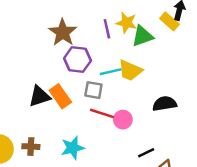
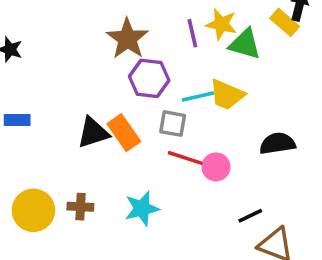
green triangle: (142, 36) -> (245, 44), turned 35

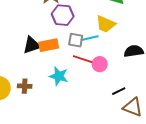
cyan line: (198, 96) -> (90, 38), moved
orange rectangle: (124, 133) -> (49, 45), turned -66
cyan star: (142, 209) -> (59, 76), moved, turned 30

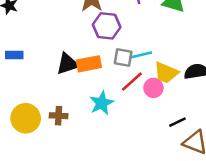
yellow trapezoid: (106, 24) -> (166, 73), moved
red line: (83, 59) -> (132, 82), turned -60
cyan star: (59, 76) -> (102, 103), turned 30

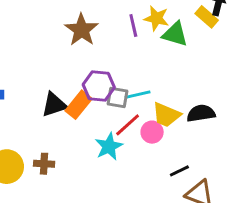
purple hexagon: (107, 26) -> (99, 86), moved
orange rectangle: (89, 64) -> (79, 105), turned -40
cyan star: (102, 103) -> (109, 146), moved

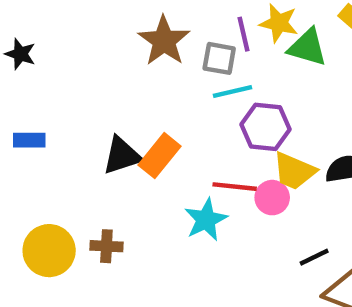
purple hexagon: (99, 86) -> (266, 127), moved
cyan line: (138, 95) -> (232, 92), moved
gray square: (117, 97) -> (219, 58), moved
red line: (128, 125) -> (235, 187), turned 48

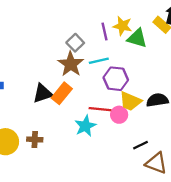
brown star: (164, 41) -> (71, 64), moved
gray square: (219, 58) -> (75, 43), moved, turned 36

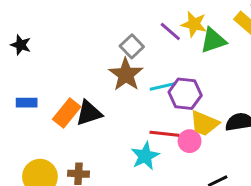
purple line: (104, 31) -> (170, 32), turned -36
green triangle: (137, 38) -> (213, 40), turned -35
cyan line: (99, 61) -> (163, 86), moved
orange rectangle: (62, 93) -> (67, 113), moved

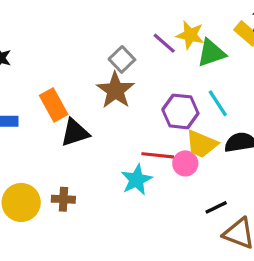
cyan line: (163, 86) -> (218, 103), moved, turned 70
orange rectangle: (67, 113) -> (54, 105), moved, turned -68

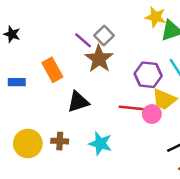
purple line: (164, 43) -> (83, 40), moved
black triangle: (75, 133) -> (78, 102), moved
cyan star: (137, 180) -> (100, 143), moved, turned -30

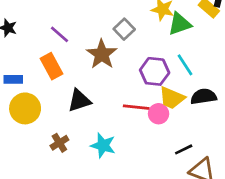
gray square: (104, 35) -> (124, 29), moved
purple line: (83, 40) -> (59, 34), moved
brown cross: (60, 141) -> (59, 143), turned -35
yellow circle: (28, 143) -> (25, 108), moved

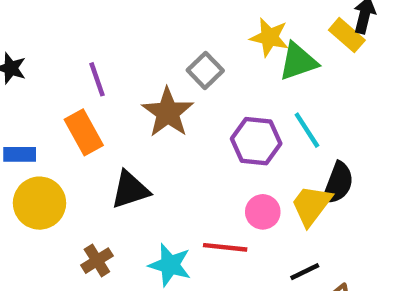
purple line: (59, 34) -> (97, 79), turned 30
black semicircle: (203, 97) -> (338, 183), turned 120
yellow trapezoid: (172, 98) -> (311, 205), moved, turned 104
red line: (136, 107) -> (225, 247), moved

